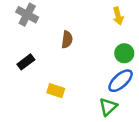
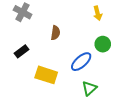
blue ellipse: (121, 81) -> (81, 62), moved
yellow rectangle: (56, 91) -> (46, 75), size x1.5

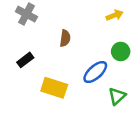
yellow arrow: (98, 13) -> (115, 15), turned -96
green triangle: (89, 88) -> (117, 96), moved

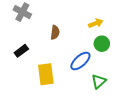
yellow arrow: (115, 15) -> (96, 23), moved
yellow rectangle: (54, 88) -> (46, 74), turned 65

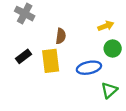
blue ellipse: (80, 61) -> (89, 68), turned 30
yellow rectangle: (46, 74) -> (51, 61), moved

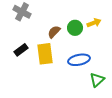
brown semicircle: (61, 36) -> (54, 32), turned -144
green circle: (113, 48) -> (75, 28), moved

